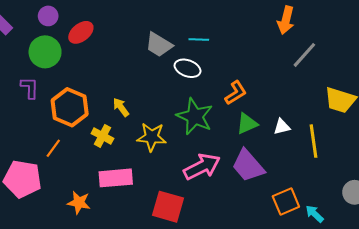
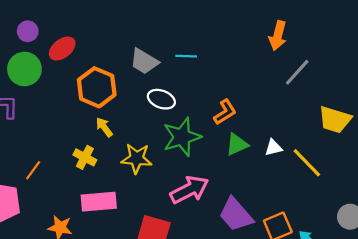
white ellipse: (188, 68) -> (161, 99), moved
orange hexagon: (70, 107) -> (97, 87), moved
green star: (195, 116) -> (182, 137), turned 30
yellow line: (314, 141) -> (307, 163), turned -36
purple trapezoid: (248, 166) -> (236, 215), moved

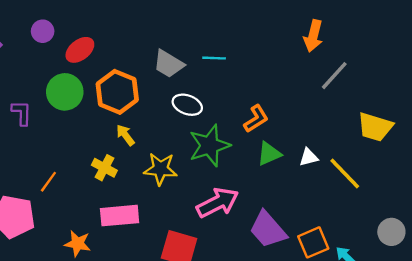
green circle: (24, 69) -> (65, 92), moved

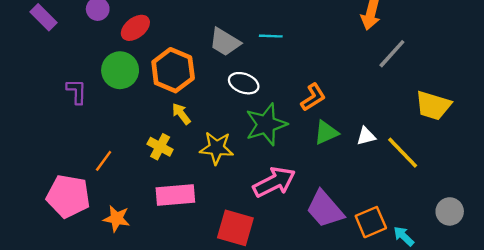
orange star: (78, 244) -> (117, 219), moved

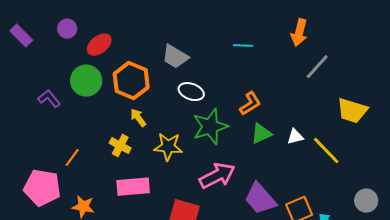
cyan line: (271, 36) -> (243, 46), moved
purple L-shape: (77, 91) -> (49, 99), turned -40

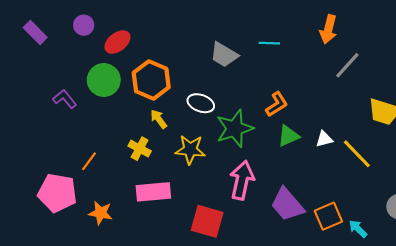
gray trapezoid: (175, 57) -> (224, 55), moved
white ellipse: (191, 92) -> (201, 103), moved
pink arrow: (217, 176) -> (242, 180), turned -51

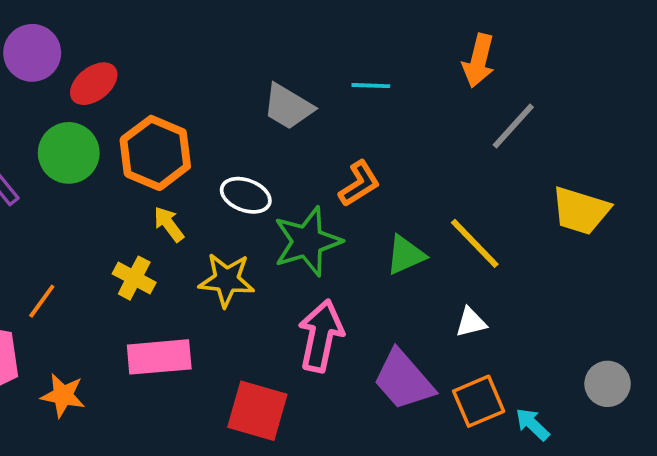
purple circle: (84, 25) -> (32, 53), size x1.5
orange L-shape: (277, 104) -> (359, 184), moved
white triangle: (324, 139) -> (471, 322), moved
yellow line: (357, 154) -> (475, 243), moved

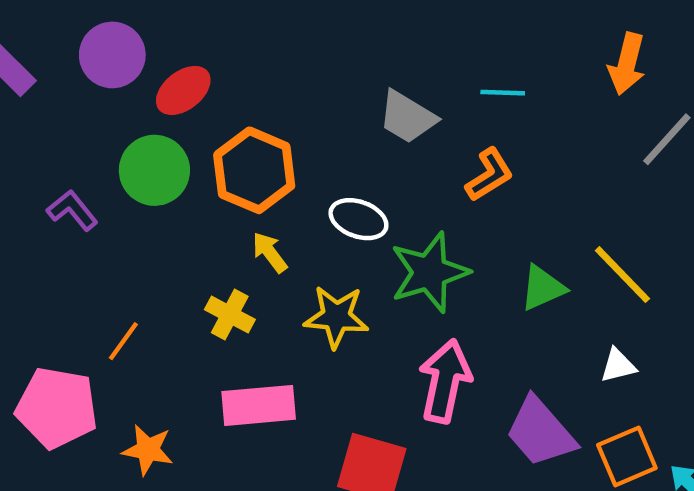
orange L-shape: (359, 184) -> (489, 175), moved

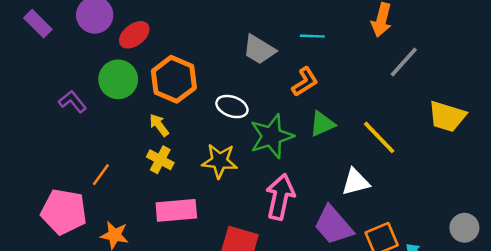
yellow arrow: (270, 252) -> (159, 125), moved
green triangle: (543, 288) -> (322, 124), moved
white triangle: (618, 366) -> (356, 182), moved, size x1.4

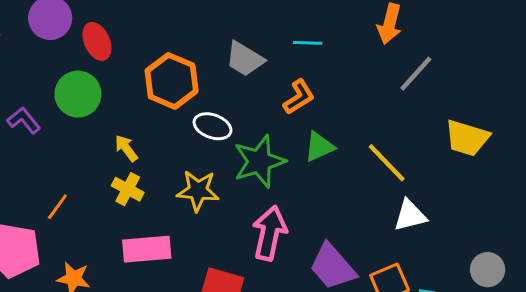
red ellipse: (134, 35) -> (97, 41), turned -76
orange hexagon: (174, 79) -> (172, 81), moved
white triangle: (356, 182) -> (410, 215), moved

